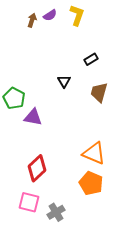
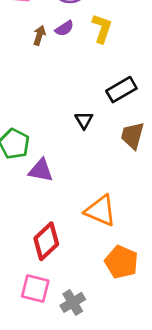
black rectangle: (91, 59) -> (121, 90), size x1.5
orange triangle: (94, 153) -> (101, 211), moved

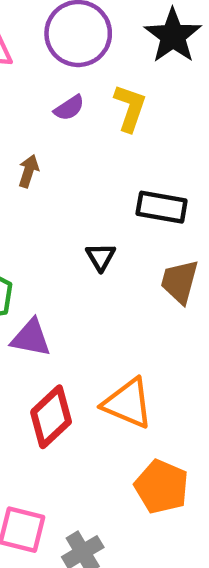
brown arrow: (39, 35) -> (29, 171), moved
black rectangle: (121, 90) -> (162, 207), turned 40
red diamond: (46, 241) -> (51, 417), moved

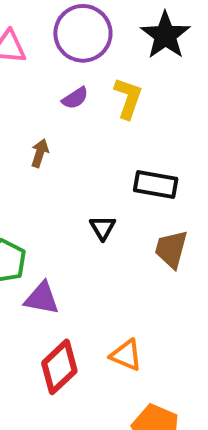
orange triangle: (128, 403) -> (126, 355), size x0.7

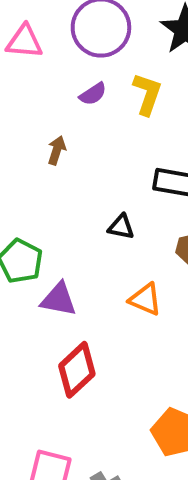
black triangle: (103, 228) -> (121, 227), turned -48
orange triangle: (126, 355) -> (145, 299), moved

